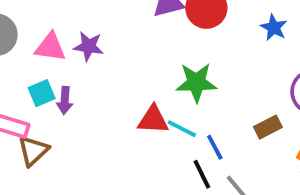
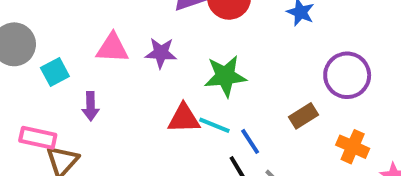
purple star: (89, 46) -> (161, 53), moved
pink triangle: (50, 47) -> (112, 48), moved
cyan square: (42, 93) -> (55, 72), moved

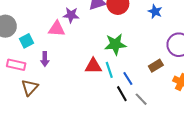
purple star: (161, 53) -> (71, 15), moved
cyan line: (214, 125) -> (109, 70), turned 49
pink rectangle: (38, 138) -> (16, 65), moved

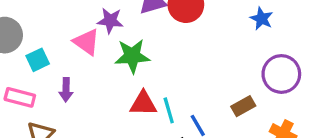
blue star: (155, 11) -> (262, 19), moved
pink triangle: (57, 29) -> (86, 42), turned 30
green star: (115, 44) -> (132, 56), moved

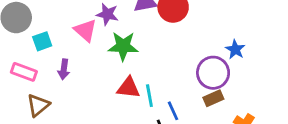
blue star: (262, 19) -> (235, 49), moved
purple circle: (281, 74) -> (213, 73), moved

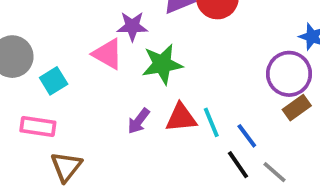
purple arrow: (64, 69) -> (139, 121), moved, turned 42

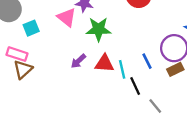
blue line: (247, 136) -> (147, 61), moved
black line: (238, 165) -> (135, 86), moved
brown triangle: (66, 167) -> (23, 69), moved

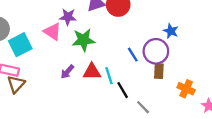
cyan square: (31, 28) -> (20, 45), size x1.5
blue line: (147, 61) -> (133, 55), moved
brown rectangle: (175, 69) -> (159, 71), turned -56

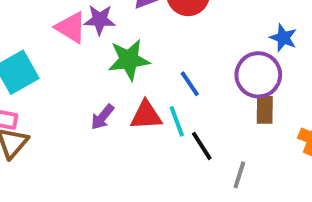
pink triangle: (53, 32) -> (71, 27), moved
blue line: (133, 55) -> (190, 84), moved
gray line: (143, 107) -> (239, 175), turned 64

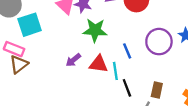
purple circle: (258, 75) -> (159, 42), moved
brown rectangle: (265, 110) -> (157, 90), moved

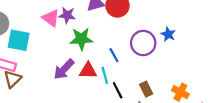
cyan square: (30, 25) -> (19, 40), turned 35
purple arrow: (73, 60) -> (64, 69), size x1.5
brown rectangle: (157, 90) -> (146, 89), turned -32

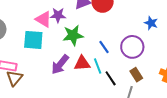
cyan square: (19, 40) -> (33, 40), moved
purple circle: (143, 43) -> (132, 47), moved

